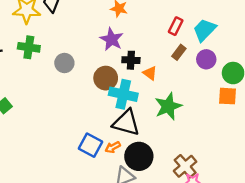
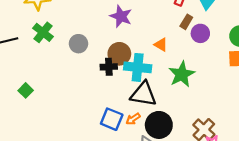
green cross: (29, 47) -> (43, 32), turned 36
purple circle: (206, 59) -> (200, 33), moved
black cross: (131, 60) -> (109, 67), moved

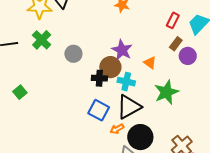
purple star: (121, 16) -> (122, 50), moved
cyan cross: (138, 67) -> (126, 82), size x0.7
black triangle: (143, 94) -> (129, 107), turned -44
blue square: (112, 119) -> (99, 110), moved

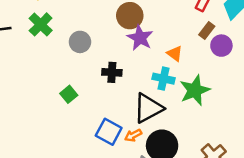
brown circle: (110, 67) -> (130, 16), moved
cyan cross: (126, 82) -> (164, 79), moved
green square: (20, 92) -> (69, 94), moved
blue square: (99, 110) -> (109, 132), moved

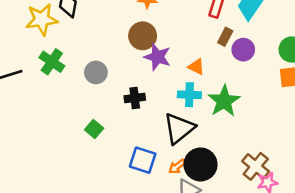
orange arrow: (133, 135) -> (177, 166), moved

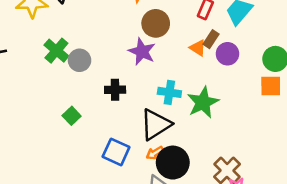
brown circle: (143, 36) -> (156, 23), moved
green cross: (52, 62) -> (56, 51), moved
orange triangle: (196, 67) -> (198, 48), moved
orange arrow: (177, 166) -> (155, 153), moved

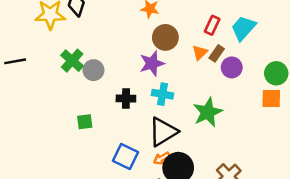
orange triangle: (198, 48) -> (200, 53), moved, turned 42
purple star: (142, 52) -> (152, 63), turned 30
cyan cross: (169, 92) -> (163, 94), moved
green square: (72, 116) -> (85, 122), turned 35

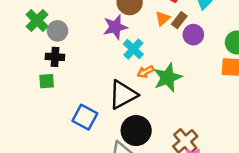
cyan cross: (163, 94) -> (133, 49), moved, turned 30
black cross: (126, 98) -> (55, 57), moved
orange arrow: (162, 158) -> (145, 72), moved

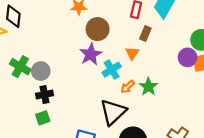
orange triangle: (163, 18) -> (132, 53), moved
purple circle: (193, 35) -> (188, 57), moved
cyan cross: (133, 49) -> (112, 70), turned 30
green star: (168, 77) -> (148, 87), size x0.7

